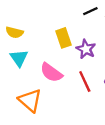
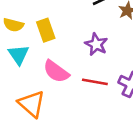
yellow rectangle: (64, 38) -> (46, 30), moved
red line: (85, 81) -> (95, 82), turned -55

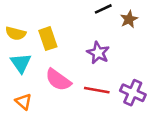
orange triangle: (32, 104) -> (23, 102), moved, size x0.6

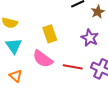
yellow rectangle: (48, 39) -> (50, 34), moved
purple star: (98, 53) -> (90, 38), moved

